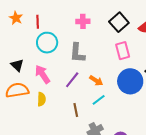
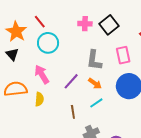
orange star: (16, 18) -> (16, 32), moved, size x1.5
red line: (38, 22) -> (40, 22), turned -40
black square: (119, 22) -> (109, 25), moved
gray L-shape: (77, 53) -> (94, 60), moved
black triangle: (17, 65) -> (12, 54), moved

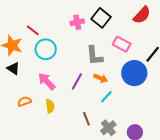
pink rectangle: (123, 55) -> (122, 44), turned -36
orange semicircle: (16, 89) -> (24, 102), size x0.6
brown line: (73, 112) -> (86, 119), moved

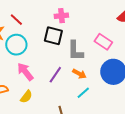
black square: (101, 18) -> (53, 36), moved, turned -30
cyan circle: (46, 49) -> (16, 45), moved
yellow semicircle: (50, 106) -> (26, 97), turned 40

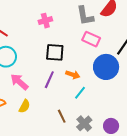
black square: (53, 36) -> (55, 52), moved
gray L-shape: (75, 51) -> (85, 16), moved

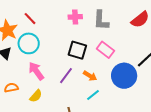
gray L-shape: (85, 16) -> (101, 20), moved
pink rectangle: (91, 39) -> (105, 50), moved

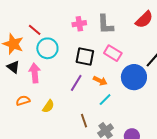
cyan circle: (29, 43) -> (47, 48), moved
pink arrow: (36, 71) -> (35, 73), moved, turned 36

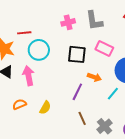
red line: (35, 30) -> (24, 33), turned -40
purple line: (76, 83) -> (77, 92), moved
cyan line: (105, 100) -> (113, 94), moved

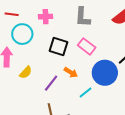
pink cross: (68, 22) -> (46, 17), moved
yellow semicircle: (45, 108) -> (26, 72), moved

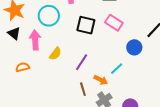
orange arrow: (71, 72) -> (101, 80), moved
blue circle: (105, 73) -> (134, 47), size x0.6

